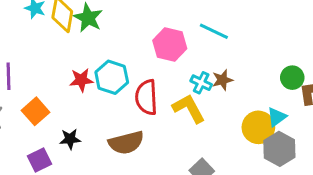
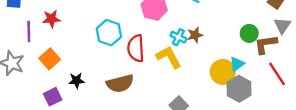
red star: (81, 80) -> (51, 19), moved

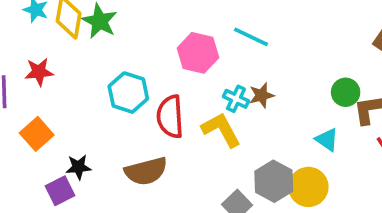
cyan triangle: (237, 64) -> (327, 140), turned -49
yellow circle: (223, 72) -> (308, 187), moved
gray hexagon: (239, 89) -> (274, 181), moved
purple square: (53, 97) -> (60, 191), moved

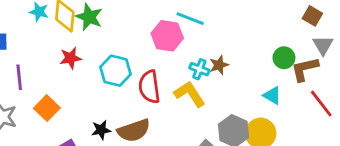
cyan line: (251, 37) -> (190, 19), moved
red star: (39, 72) -> (71, 58), moved
black star: (78, 167) -> (101, 130), moved

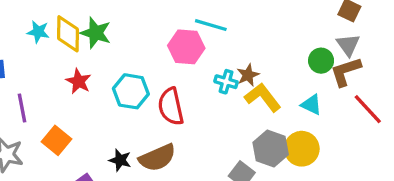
gray triangle: (323, 45) -> (348, 45), moved
red star: (71, 58) -> (79, 81), turned -30
yellow L-shape: (190, 94) -> (263, 97), moved
black star: (101, 130) -> (120, 160), turned 30

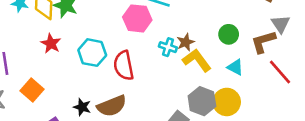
gray triangle: (348, 45) -> (280, 24), moved
green circle: (321, 61) -> (229, 34), moved

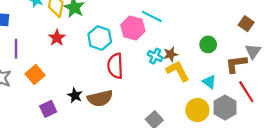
green circle: (229, 34) -> (208, 44), moved
cyan hexagon: (92, 53) -> (100, 38), moved
gray hexagon: (202, 101) -> (225, 108), moved

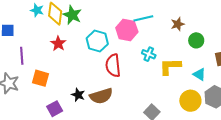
cyan line: (152, 16) -> (143, 18), turned -36
brown star: (171, 54) -> (178, 24), moved
yellow L-shape: (178, 71) -> (170, 66), turned -60
orange square: (35, 74) -> (41, 78), turned -30

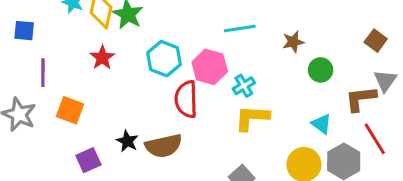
pink hexagon: (127, 30) -> (210, 67), moved
cyan cross: (149, 54) -> (244, 86), turned 32
yellow L-shape: (170, 66) -> (252, 118), moved

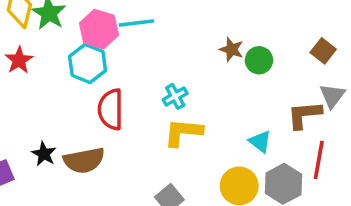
cyan line: (240, 29) -> (136, 23), moved
brown star: (293, 42) -> (232, 49), turned 30
pink hexagon: (210, 67) -> (99, 29), moved
green circle: (321, 70) -> (259, 60), moved
red line: (375, 139) -> (319, 160), turned 40

